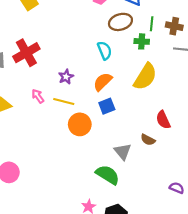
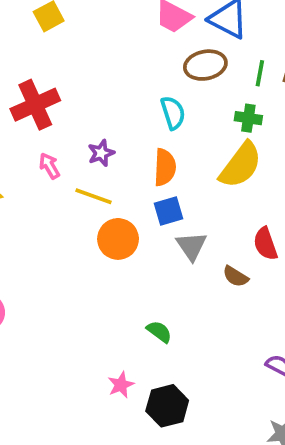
green cross: (142, 41) -> (248, 118), moved
orange semicircle: (103, 82) -> (165, 167), turned 132
pink arrow: (38, 96) -> (49, 166), moved
gray triangle: (123, 152) -> (191, 246), moved
green semicircle: (108, 175) -> (159, 332), size x0.6

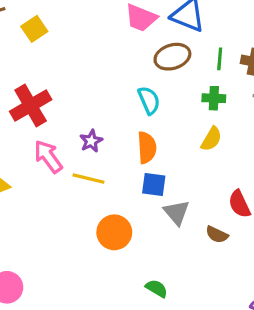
yellow semicircle: (241, 165) -> (211, 139), size x0.6
pink arrow: (49, 166) -> (48, 157), size x1.5
blue square: (168, 211) -> (154, 185), turned 30
orange circle: (118, 239) -> (114, 232), moved

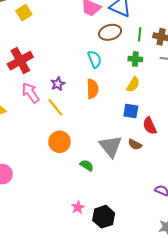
yellow line: (88, 179) -> (55, 107), turned 36
blue square: (154, 185) -> (131, 111), moved
gray triangle: (177, 212) -> (111, 146), moved, size x1.4
orange circle: (114, 232) -> (60, 142), moved
green semicircle: (157, 288) -> (87, 165), moved

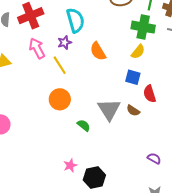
cyan semicircle: (95, 59) -> (75, 20), moved, size x1.4
green cross: (135, 59) -> (143, 27), size x1.6
orange semicircle: (92, 89) -> (98, 51), turned 144

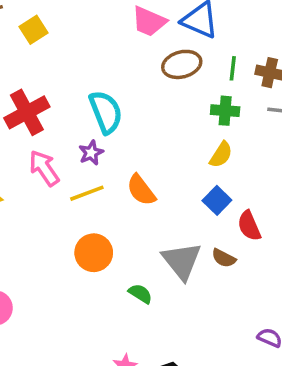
green cross: (143, 27) -> (225, 111), size x0.7
orange semicircle: (98, 51) -> (141, 190), moved
yellow line: (60, 65) -> (87, 193), turned -72
blue square: (133, 77) -> (217, 200), turned 35

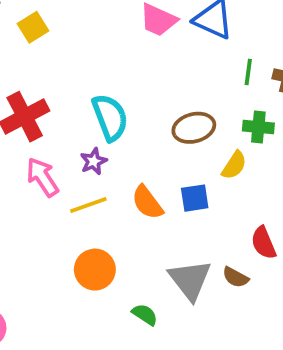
brown ellipse: (182, 64) -> (194, 128), moved
green cross: (225, 111) -> (258, 127), moved
blue square: (217, 200) -> (195, 198), moved, turned 36

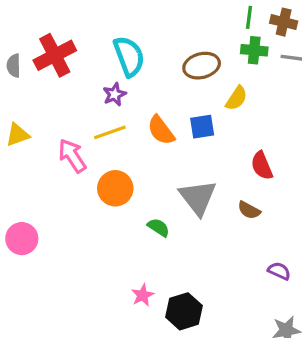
green cross: (258, 127) -> (254, 50), moved
pink arrow: (42, 177) -> (72, 156), moved
brown semicircle: (236, 277) -> (249, 210), moved

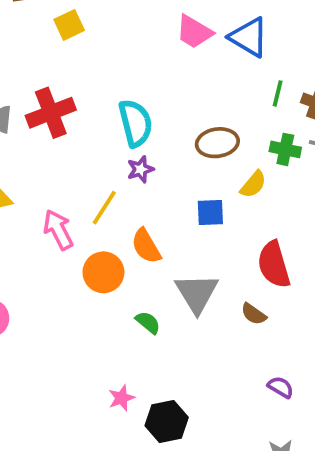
green cross: (254, 50) -> (285, 149), moved
purple star: (114, 94) -> (140, 169), moved
orange semicircle: (161, 130) -> (146, 246), moved
yellow line: (110, 132) -> (104, 208), turned -44
red semicircle: (262, 166) -> (274, 265), size x1.4

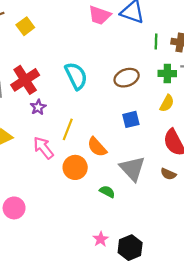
purple star: (140, 169) -> (38, 107), moved
yellow semicircle: (253, 184) -> (167, 103), moved

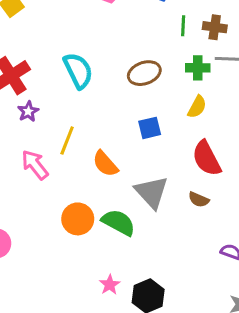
orange circle: (75, 167) -> (78, 219), moved
green semicircle: (107, 192) -> (119, 222), size x1.6

